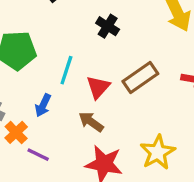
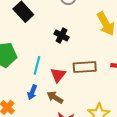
brown rectangle: (140, 78) -> (85, 67), turned 35
blue arrow: (43, 105) -> (32, 92), moved

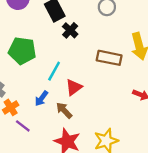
black cross: (62, 36) -> (70, 30), moved
brown rectangle: (85, 67) -> (109, 58), moved

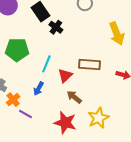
brown rectangle: (109, 58) -> (89, 65), moved
brown arrow: (64, 110) -> (74, 97), moved

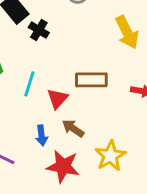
blue arrow: (39, 89) -> (42, 135), moved, turned -32

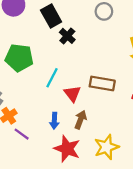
red triangle: (57, 99) -> (72, 94), turned -30
brown arrow: (73, 128) -> (81, 120), turned 66

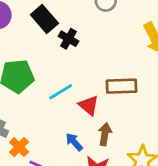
cyan line: (52, 78) -> (61, 92), turned 42
blue arrow: (54, 121) -> (74, 142), turned 147

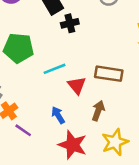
black cross: (69, 39) -> (70, 23), turned 36
brown arrow: (105, 134) -> (98, 111), moved

